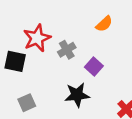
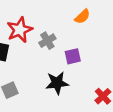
purple square: (94, 66) -> (73, 56), turned 35

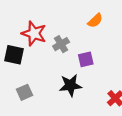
red star: (20, 30) -> (34, 33), turned -30

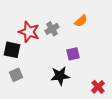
gray cross: (61, 44) -> (52, 29), moved
gray square: (25, 92) -> (16, 75), moved

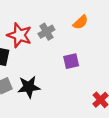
black star: (60, 76) -> (29, 87), moved

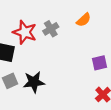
purple square: (71, 61) -> (99, 63), moved

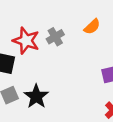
black star: (34, 82) -> (36, 96), turned -30

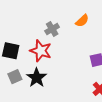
red star: (26, 41) -> (41, 51), moved

